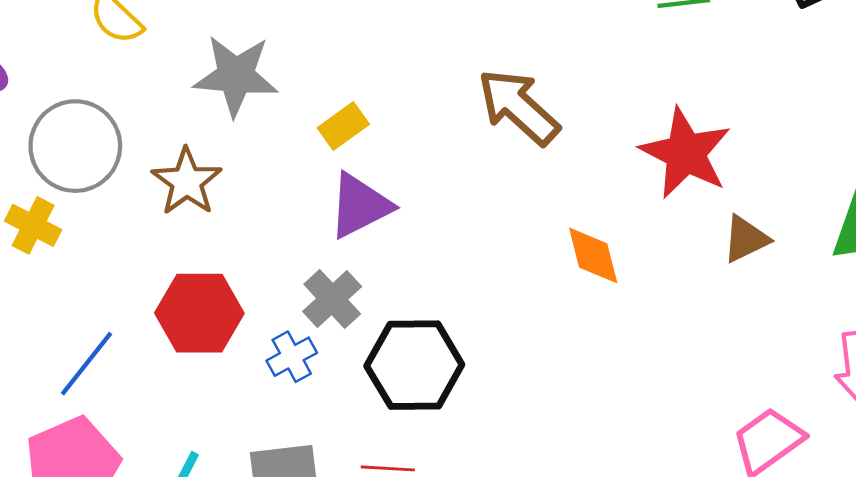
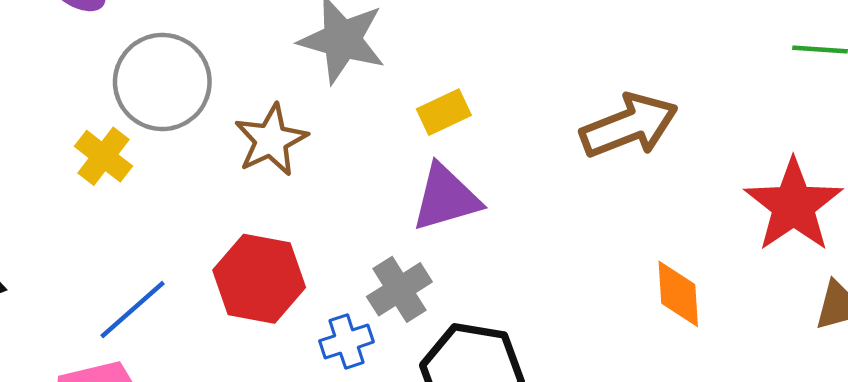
brown arrow: (518, 107) -> (629, 126), turned 106

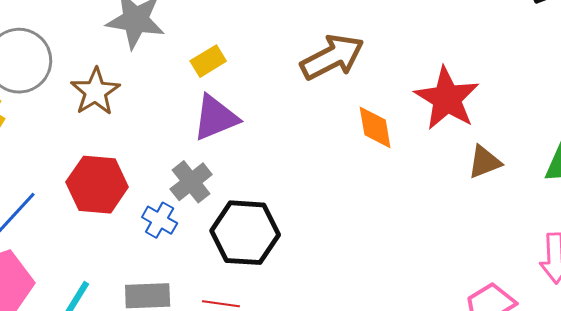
orange diamond: (678, 294) -> (375, 127), moved
blue cross: (347, 341) -> (160, 220), turned -36

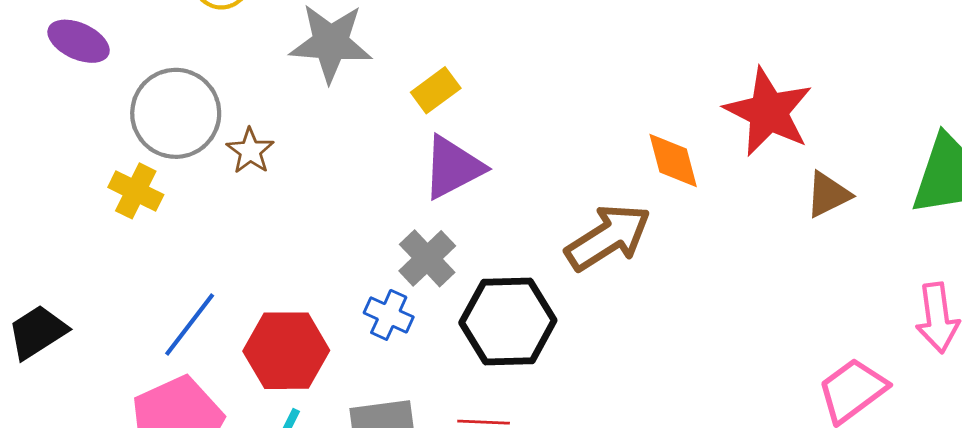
brown arrow: (332, 57) -> (608, 237), moved
brown star: (95, 92) -> (250, 151), moved, size x0.7
red hexagon: (97, 185) -> (286, 351), moved

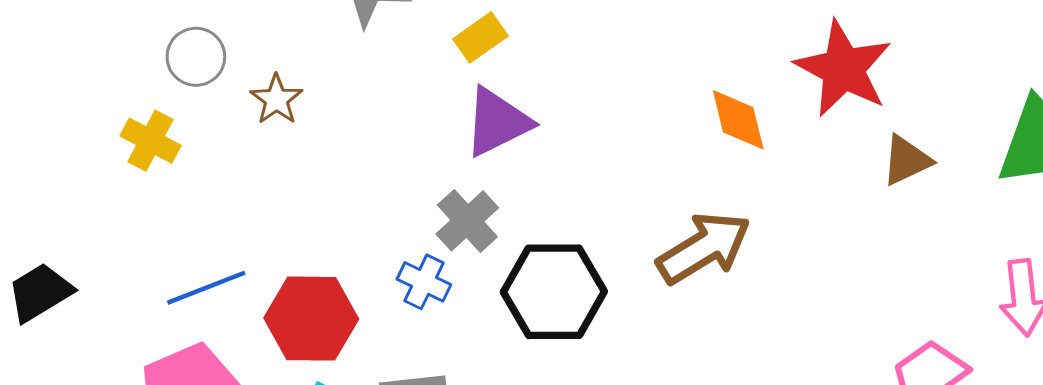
gray circle: (176, 113) -> (196, 57), size x0.6
brown arrow: (608, 237) -> (704, 248), moved
blue line: (190, 324) -> (206, 288), turned 30

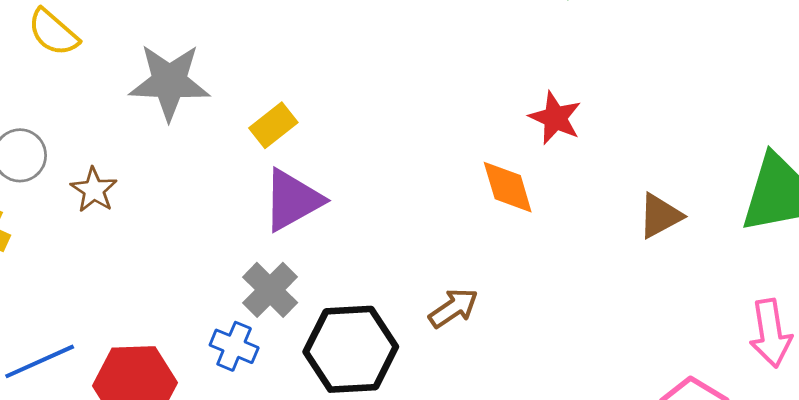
red star: (843, 69) -> (555, 118), moved, size x0.6
brown arrow: (704, 248) -> (453, 308), moved, size x0.6

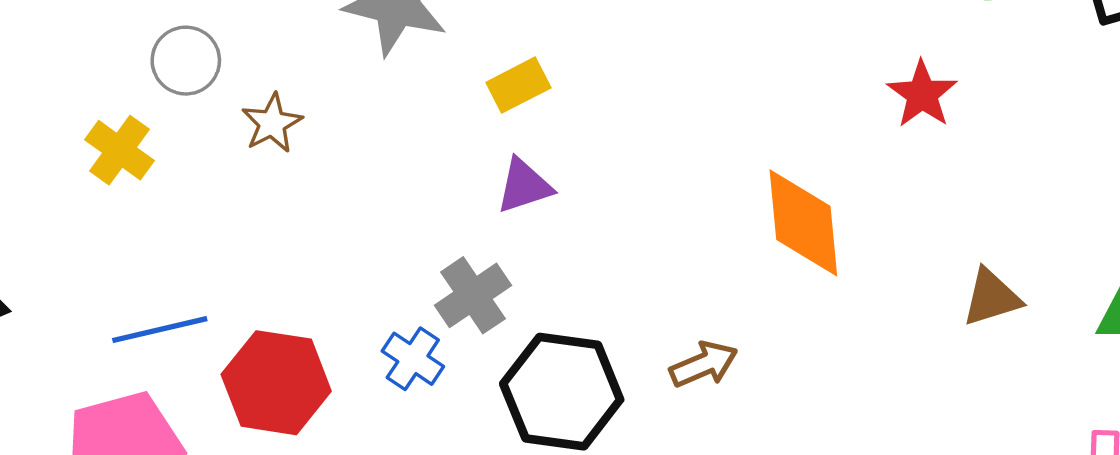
red star: (555, 118) -> (922, 94), moved
orange diamond: (508, 187) -> (803, 223), size x1.4
purple triangle: (292, 200) -> (524, 186), size x0.7

